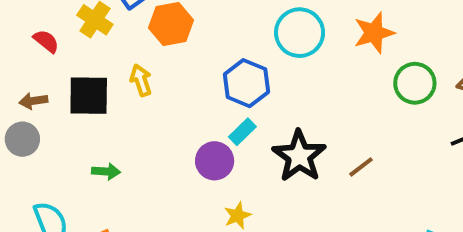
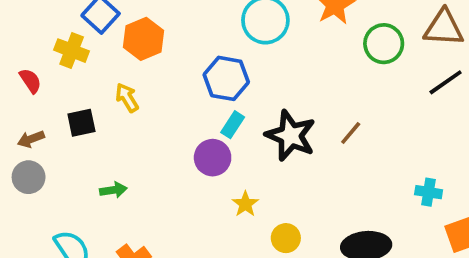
red semicircle: (46, 41) -> (30, 81), turned 30
black square: (89, 96) -> (81, 123), size x0.7

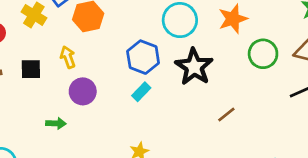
black star: (291, 136) -> (194, 67), moved
purple circle: (213, 158) -> (83, 91), moved
green arrow: (113, 190) -> (56, 123), moved

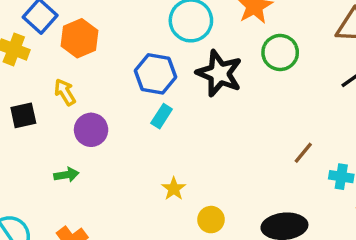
green circle: (263, 54) -> (280, 52), moved
brown line: (226, 114) -> (303, 153), moved

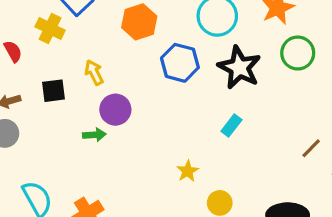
orange hexagon: (80, 38) -> (139, 22), moved
cyan rectangle: (162, 116) -> (231, 126), moved
green arrow: (66, 175) -> (94, 135), moved

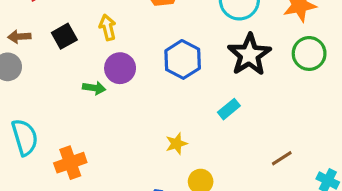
blue hexagon: (180, 63) -> (183, 59), moved
black square: (54, 91) -> (64, 36), turned -35
brown line: (311, 148) -> (282, 158), moved

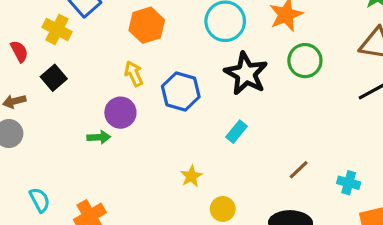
yellow arrow: (108, 27) -> (134, 74), moved
black square: (64, 36) -> (54, 78), moved
cyan semicircle: (25, 137) -> (40, 200), size x0.7

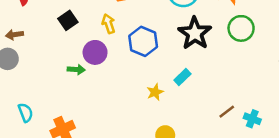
black square: (54, 78) -> (68, 20), moved
yellow star: (191, 176) -> (155, 92), moved
cyan cross: (349, 183) -> (252, 119), moved

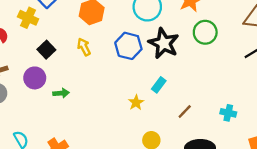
blue hexagon: (143, 41) -> (128, 46), moved
purple circle: (95, 52) -> (35, 78), moved
brown line: (227, 112) -> (185, 112), moved

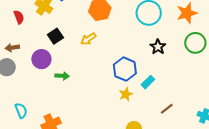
black star: (164, 43) -> (158, 47), size x0.6
blue hexagon: (128, 46) -> (125, 69), moved
yellow arrow: (84, 47) -> (88, 39), turned -105

